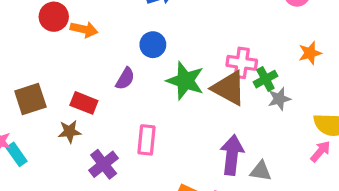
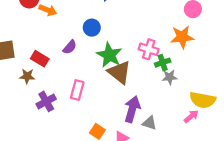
orange star: (310, 53) -> (182, 37), moved, size x1.5
brown triangle: (229, 88) -> (119, 72), moved

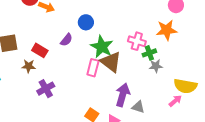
pink rectangle: (77, 90) -> (93, 68), moved

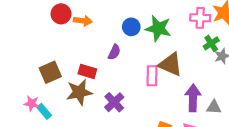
pink cross: (137, 41) -> (200, 18), moved
green star: (102, 47) -> (158, 28), moved
brown star: (29, 66) -> (79, 92), size x1.6
purple cross: (46, 89) -> (114, 102), moved

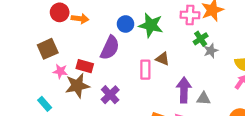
purple semicircle: (114, 52) -> (110, 48), size x1.6
brown triangle: (170, 64) -> (163, 59), size x0.6
brown square: (50, 72) -> (48, 49), moved
pink star: (32, 103) -> (60, 71), moved

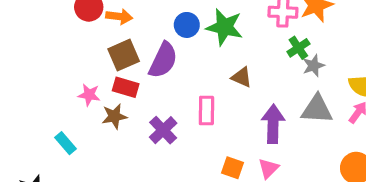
brown square: (48, 49) -> (124, 55), moved
pink rectangle: (145, 70) -> (206, 111), moved
brown star: (77, 86) -> (114, 116), size x0.7
gray triangle: (204, 99) -> (317, 109), moved, size x1.5

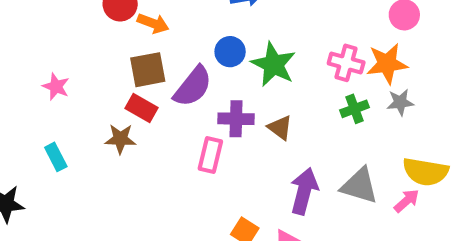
gray star: (313, 66) -> (400, 102), moved
pink star: (89, 95) -> (56, 87), moved
pink rectangle: (206, 111) -> (210, 155), moved
purple cross: (163, 130) -> (236, 119), moved, turned 32

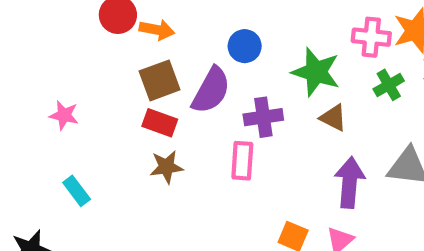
green star: (274, 64) -> (316, 72), moved
brown triangle: (280, 128) -> (333, 118), moved
brown star: (120, 139) -> (166, 167), moved

